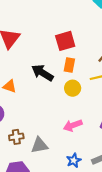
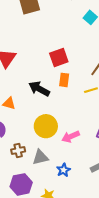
yellow circle: (73, 88) -> (46, 126), moved, size x1.5
blue star: (74, 160) -> (63, 170), moved

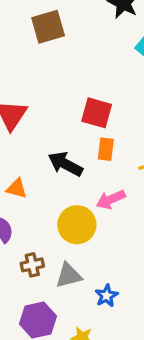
red square: (59, 57) -> (97, 113), turned 36
pink arrow: (71, 137) -> (111, 199), moved

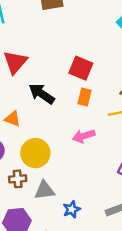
black arrow: (65, 164) -> (42, 94), moved
yellow circle: (77, 225) -> (35, 153), moved

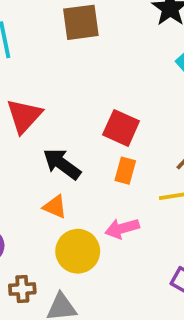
orange triangle: (13, 119) -> (55, 207), moved
yellow circle: (35, 153) -> (78, 251), moved

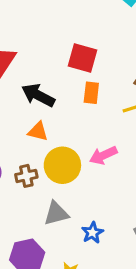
pink arrow: (122, 228) -> (103, 155), moved
brown cross: (22, 289) -> (26, 176), moved

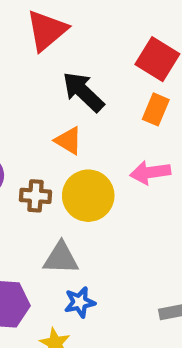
pink arrow: (103, 155) -> (150, 172), moved
blue star: (92, 233) -> (80, 302), moved

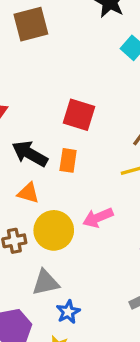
orange rectangle: (156, 109) -> (68, 160), moved
pink arrow: (150, 172) -> (98, 218), moved

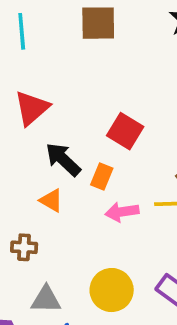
pink arrow: (98, 218) -> (122, 212), moved
yellow circle: (54, 230) -> (112, 290), moved

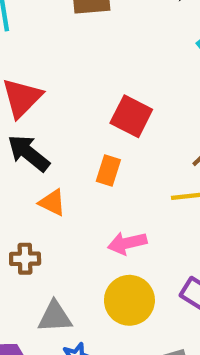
black arrow: (63, 159) -> (29, 153), moved
pink arrow: (122, 212) -> (127, 243), moved

